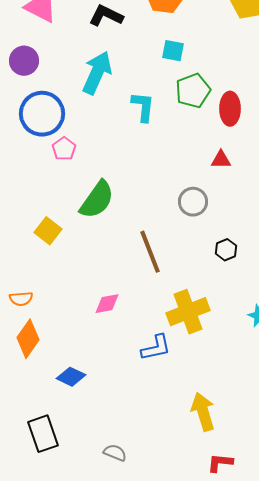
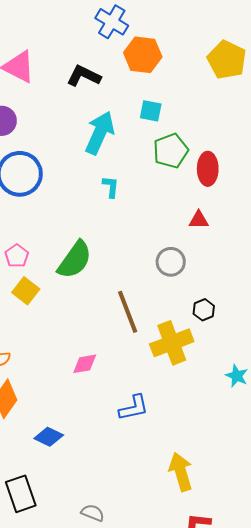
cyan arrow: (97, 73) -> (100, 133), moved
cyan L-shape: (143, 107) -> (111, 187), moved, size x0.7
pink pentagon: (64, 149) -> (17, 256), moved
yellow cross: (188, 312) -> (172, 343), moved

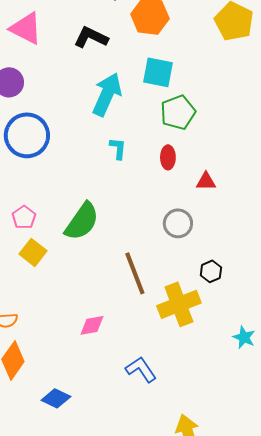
cyan square: (151, 111) -> (158, 72), size x1.4
red ellipse: (208, 169) -> (168, 157), moved, size x0.7
blue L-shape: (134, 408) -> (141, 369), turned -112

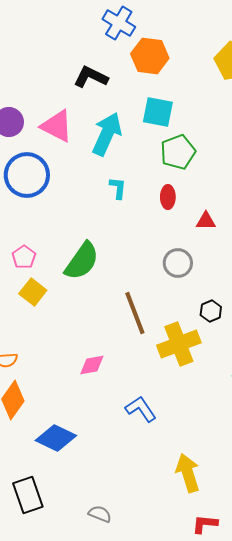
pink triangle: (26, 28) -> (57, 126), moved
blue diamond: (56, 398) -> (56, 438), size x1.4

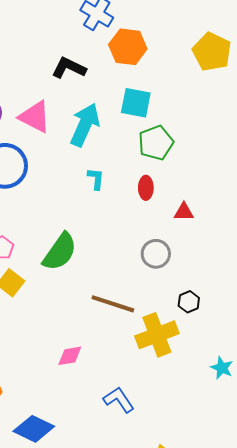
brown line: (135, 313) -> (113, 304), turned -51

